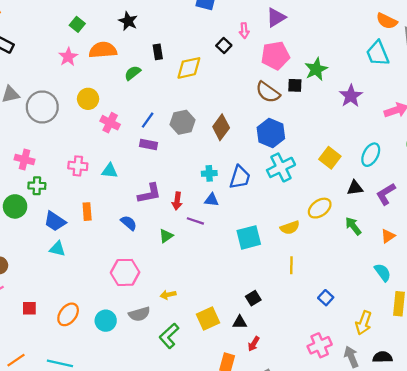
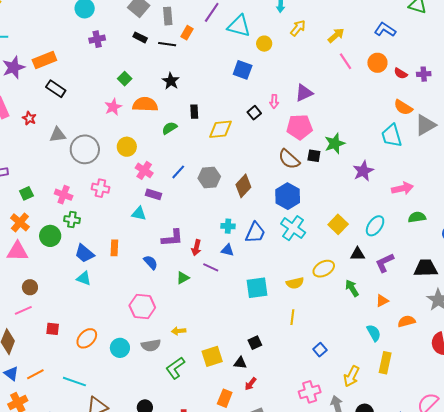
purple rectangle: (149, 144) -> (154, 194), moved
pink cross: (78, 166) -> (100, 188), moved
cyan cross: (281, 167) -> (293, 228), turned -35

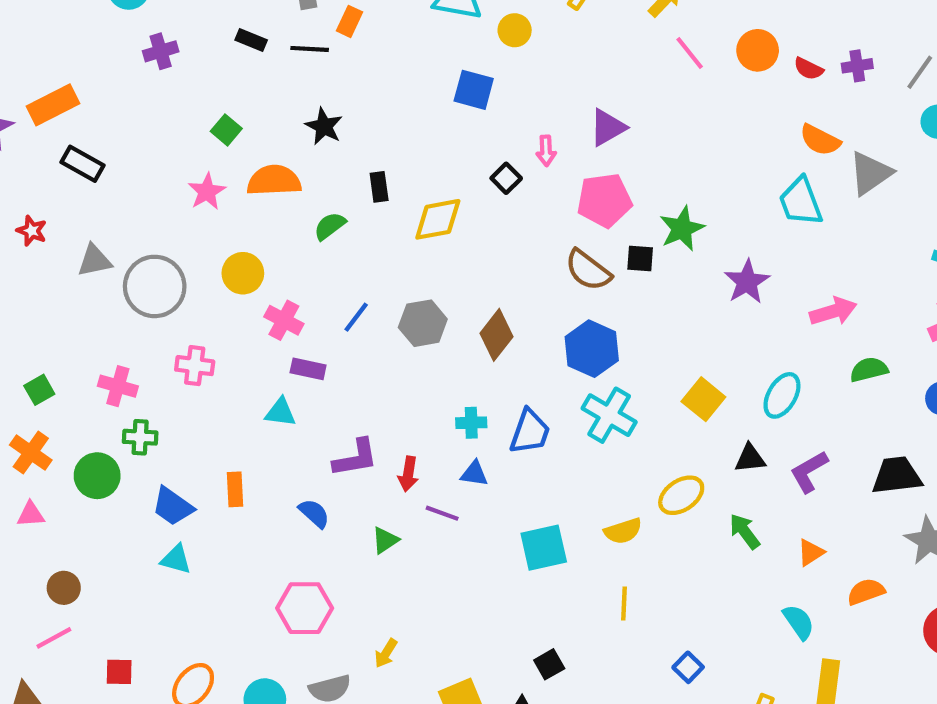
pink triangle: (17, 251) -> (31, 514), size x0.6
yellow arrow: (179, 331) -> (386, 653), turned -48

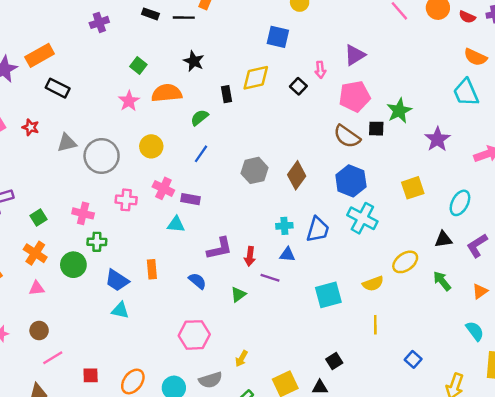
yellow diamond: (438, 219) -> (256, 78), moved
blue line: (356, 317) -> (201, 154), moved
pink cross: (284, 320) -> (163, 188), moved
yellow square: (703, 399) -> (413, 188), moved, turned 35
brown circle: (64, 588) -> (39, 330), moved

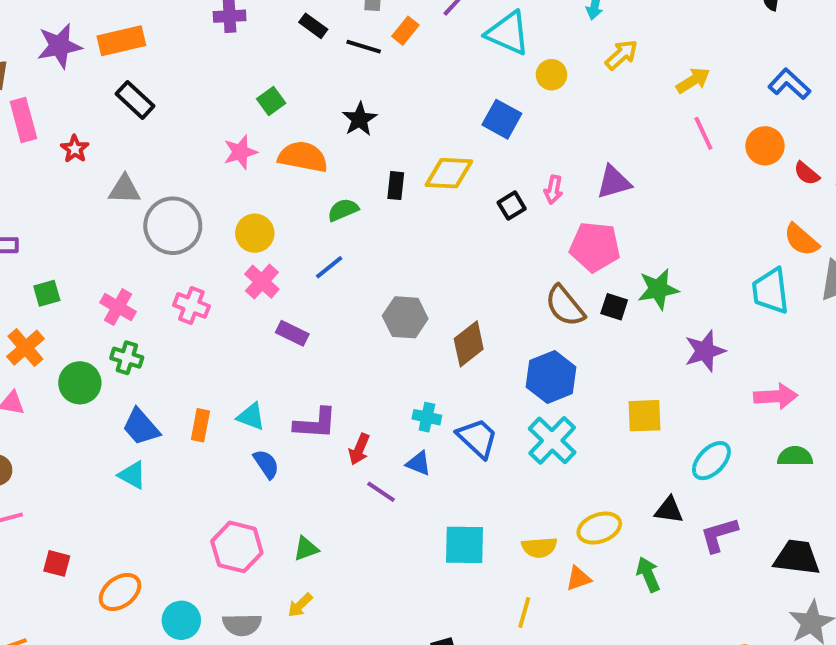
pink cross: (163, 188) -> (262, 282), moved
cyan triangle: (176, 224) -> (251, 416), moved
blue trapezoid: (318, 229) -> (477, 438), turned -80
orange triangle: (480, 291) -> (578, 579), moved
green triangle: (238, 294) -> (306, 549), moved

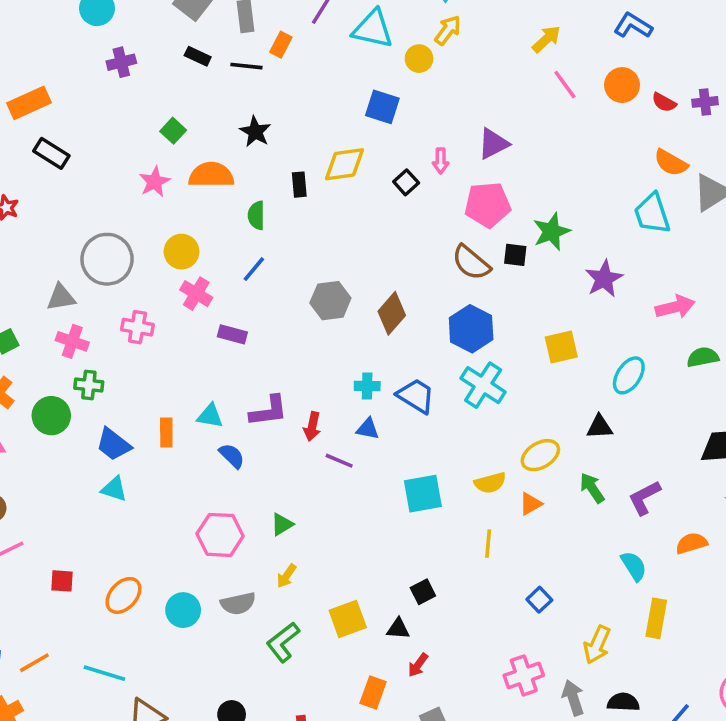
yellow arrow: (621, 55) -> (448, 30), moved
gray triangle: (124, 189) -> (61, 297), moved
green semicircle: (343, 210) -> (256, 215), turned -56
purple L-shape: (719, 535) -> (644, 498), moved

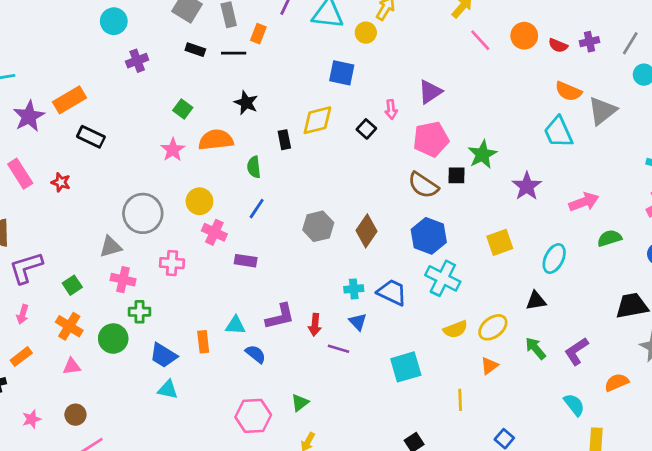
blue triangle: (368, 429) -> (358, 322), turned 42
yellow semicircle: (490, 483) -> (455, 329), moved

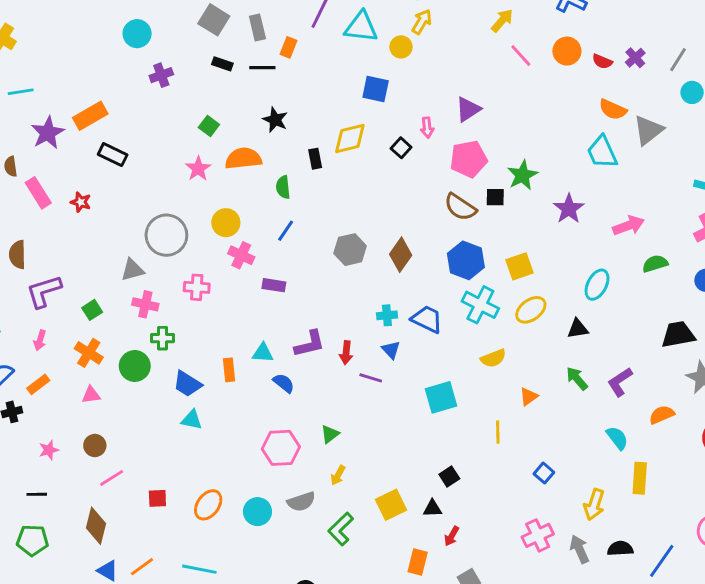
purple cross: (589, 42) -> (635, 58), turned -30
yellow square: (500, 242) -> (520, 266), moved
yellow ellipse: (493, 327) -> (531, 310), moved

